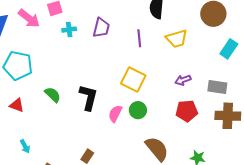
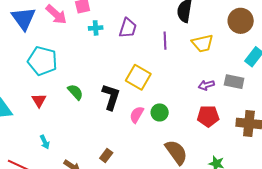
yellow square: (133, 79) -> (138, 77), moved
gray rectangle: (217, 87) -> (234, 82), moved
red triangle: (17, 105) -> (39, 100), turned 35

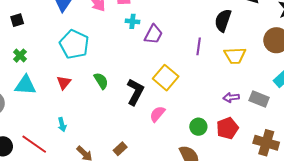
purple trapezoid: (128, 28) -> (153, 34), moved
green circle: (160, 112) -> (198, 127), moved
red pentagon: (208, 116) -> (227, 128), turned -30

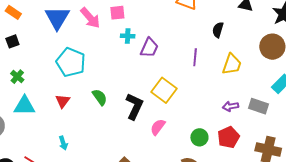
black semicircle: (223, 20) -> (218, 30), size x0.7
yellow trapezoid: (235, 56) -> (232, 64), turned -65

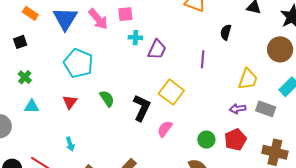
orange rectangle: (13, 12) -> (30, 13), moved
yellow trapezoid: (232, 64) -> (248, 79), moved
cyan triangle: (24, 106) -> (32, 106), size x0.7

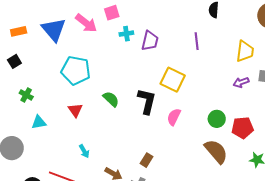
orange rectangle: (30, 13) -> (19, 31), turned -35
red pentagon: (235, 140) -> (243, 128), moved, turned 30

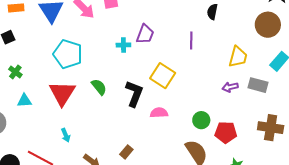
cyan cross: (126, 34) -> (123, 45), moved
red triangle: (75, 110) -> (62, 93), size x1.8
pink semicircle: (174, 117) -> (159, 113), turned 54

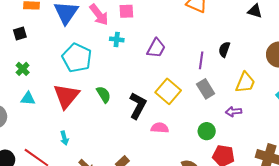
black semicircle: (212, 12) -> (224, 49), moved
cyan cross: (123, 45) -> (117, 39), moved
gray rectangle: (258, 85) -> (206, 89), moved, turned 36
green circle: (201, 120) -> (207, 131), moved

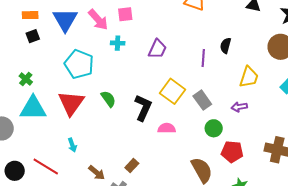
black square: (20, 33) -> (33, 36), moved
gray rectangle: (206, 89) -> (202, 100), moved
cyan triangle: (28, 98) -> (33, 108), size x1.8

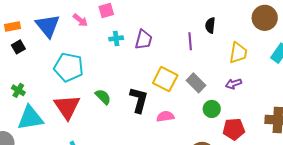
pink arrow: (98, 20) -> (80, 20), size x0.7
cyan cross: (118, 43) -> (116, 38), moved

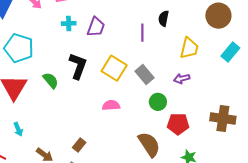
black L-shape: (139, 100) -> (78, 66), moved

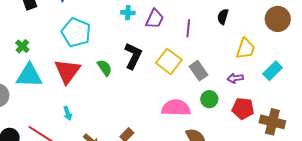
purple line: (142, 33) -> (188, 28), moved
cyan rectangle: (230, 52) -> (273, 71), moved
pink semicircle: (111, 105) -> (176, 108), moved, size x1.6
red pentagon: (178, 124) -> (243, 109), moved

